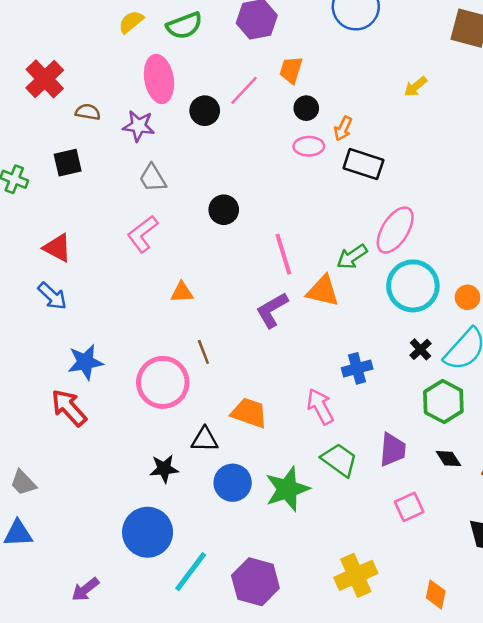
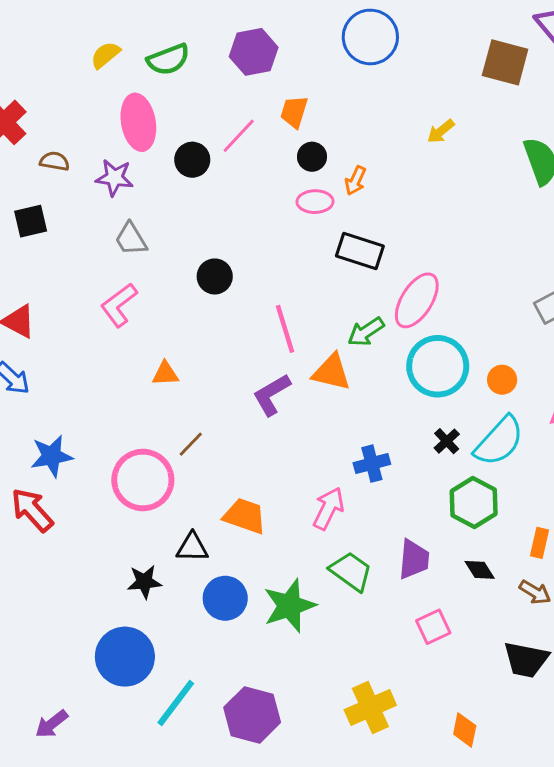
black rectangle: (363, 164) -> (360, 251), moved
brown line: (203, 352) -> (191, 444), turned 65
pink arrow: (320, 407) -> (328, 508), turned 54

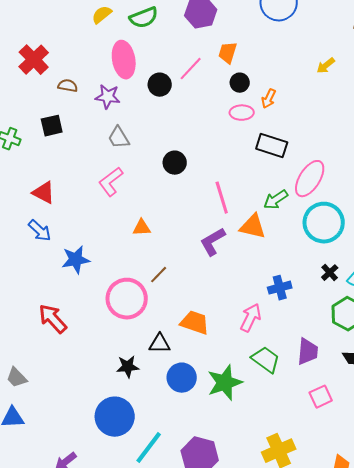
blue star: (52, 456) -> (76, 260), moved

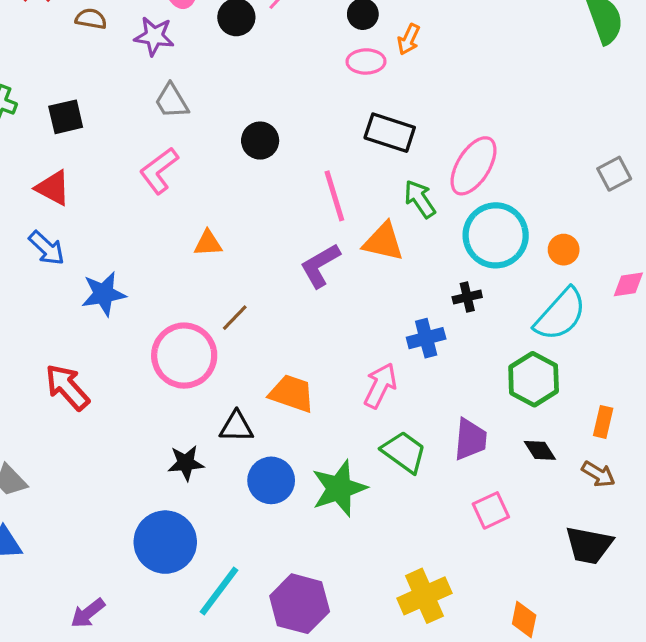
black square: (52, 126) -> (66, 117), moved
black rectangle: (272, 146) -> (390, 133), moved
green arrow: (276, 200) -> (420, 199), turned 90
black cross: (330, 273) -> (467, 297), moved, turned 30

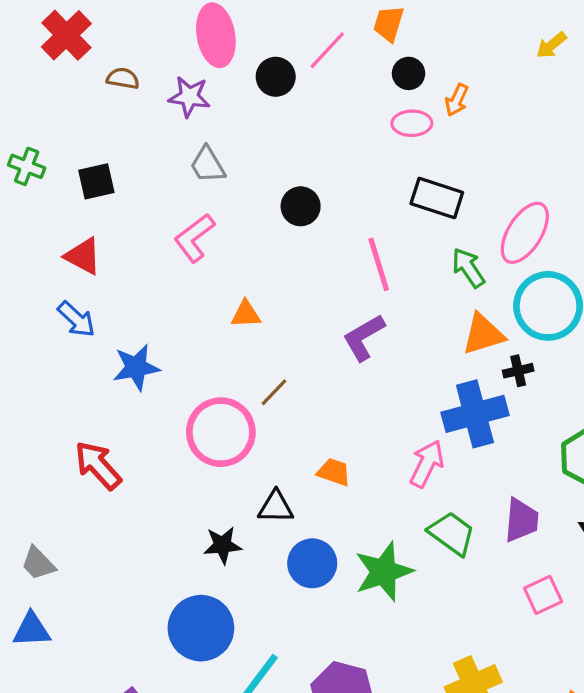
orange triangle: (383, 242) -> (483, 334), moved, turned -30
blue cross: (426, 338) -> (475, 414), size x1.6
orange trapezoid: (292, 393) -> (334, 472), size x0.7

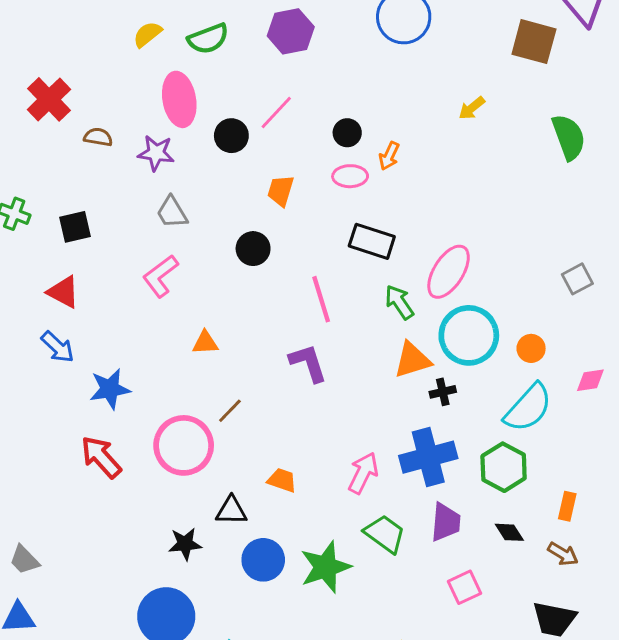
orange trapezoid: (389, 24) -> (281, 191), moved
purple L-shape: (364, 337) -> (308, 363), turned 102
blue cross: (475, 414) -> (428, 457), moved
red arrow: (98, 465) -> (101, 457), moved

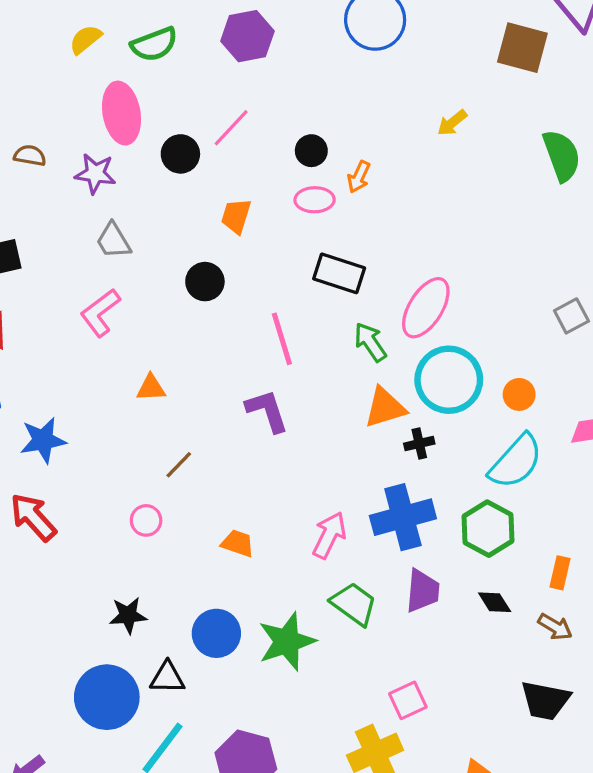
pink circle: (184, 445) -> (146, 520), moved, size x0.5
black triangle: (231, 511) -> (167, 678), moved
pink square: (464, 587) -> (408, 700), moved

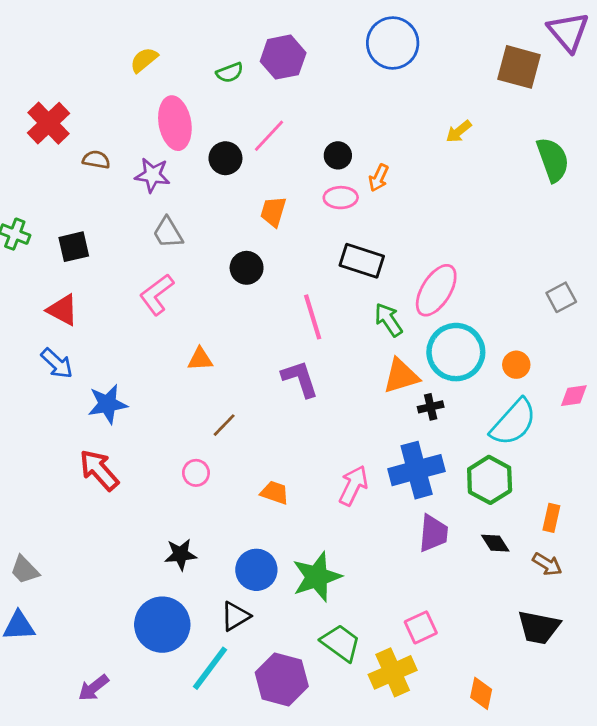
green semicircle: (154, 44) -> (230, 73), moved, size x0.7
green trapezoid: (354, 604) -> (341, 643), moved
black triangle: (167, 678) -> (235, 616), moved, turned -32

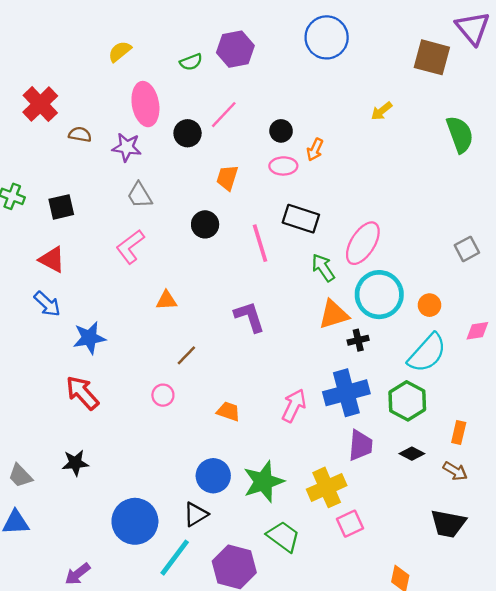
pink line: (313, 317) -> (260, 243), moved
black diamond: (495, 543) -> (412, 454), turned -30
black star: (181, 554) -> (75, 463), moved
yellow cross: (393, 672) -> (327, 487), moved

